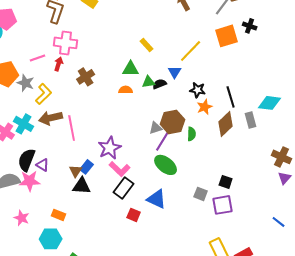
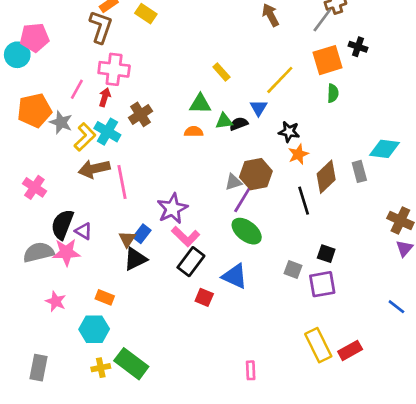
pink line: (38, 58) -> (77, 89), turned -42
black line: (231, 97) -> (304, 201), moved
cyan cross: (24, 124) -> (107, 132), moved
green semicircle: (192, 134) -> (333, 93), moved
black triangle: (82, 186) -> (135, 259), turned -30

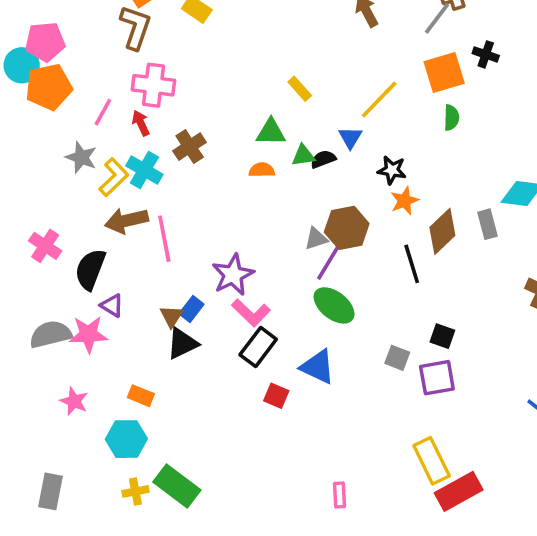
red arrow: (105, 97) -> (141, 123), turned -42
orange pentagon: (34, 110) -> (49, 87), moved
black semicircle: (62, 224) -> (90, 269), moved
red rectangle: (350, 350) -> (459, 491), moved, size x1.4

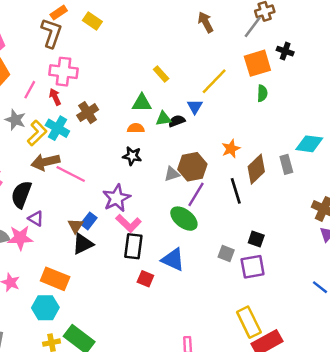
black star: (392, 170) -> (132, 156), moved
pink line: (164, 239) -> (71, 174), turned -52
purple line: (329, 262) -> (196, 194), moved
black rectangle: (258, 347) -> (133, 246), turned -30
orange rectangle: (141, 396) -> (55, 279), size x1.6

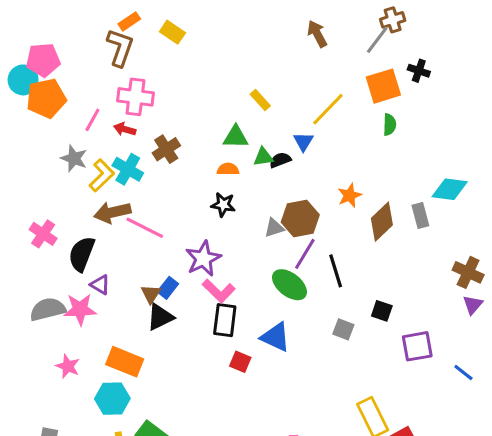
red arrow: (55, 97) -> (125, 129), turned -49
black line: (236, 191) -> (336, 271), moved
purple square: (253, 267) -> (417, 346), moved

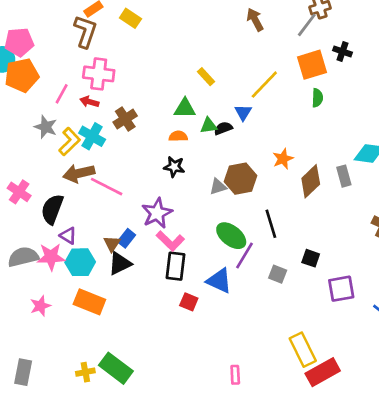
purple line: (305, 254) -> (244, 256), moved
pink star: (68, 366) -> (40, 306), turned 30
cyan hexagon: (112, 399) -> (80, 262), moved

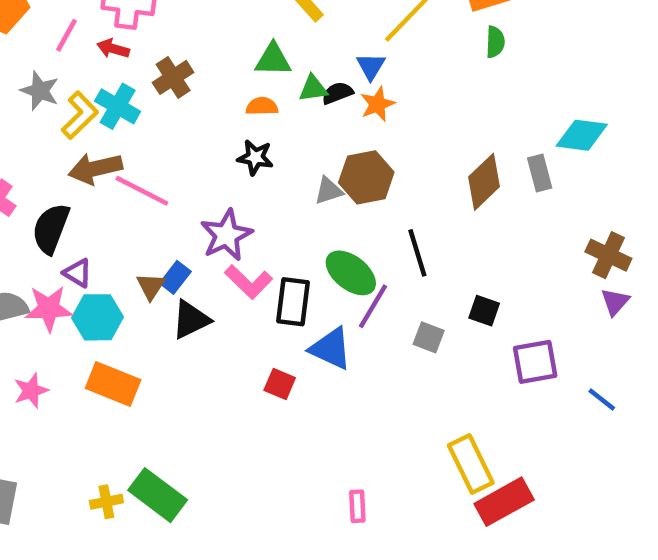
orange star: (283, 159) -> (377, 104), moved
black triangle: (120, 263) -> (191, 320), moved
black rectangle: (176, 266) -> (293, 302), moved

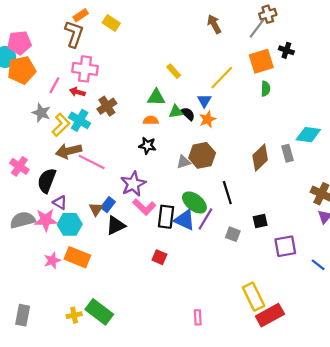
black semicircle: (337, 93) -> (188, 114), turned 64
black square: (484, 311) -> (260, 221), turned -32
blue triangle: (331, 348) -> (185, 220), moved
pink star: (31, 391) -> (52, 260), moved

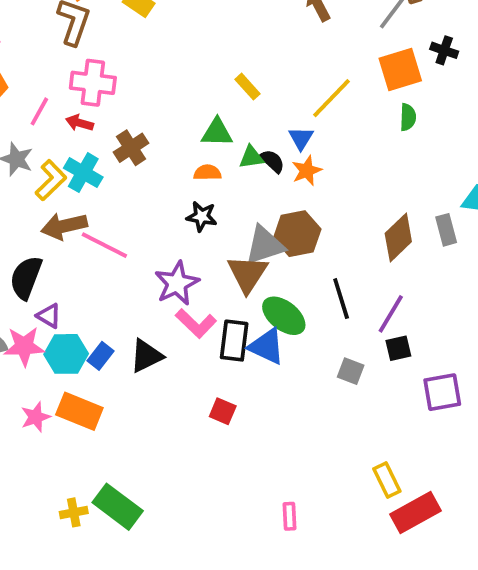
gray triangle: (184, 162) -> (265, 245), size x1.6
blue rectangle: (108, 205) -> (100, 356), moved
brown triangle: (96, 209) -> (247, 274), moved, size x1.6
purple line: (205, 219) -> (391, 314), moved
yellow rectangle: (254, 297) -> (387, 480), size x0.7

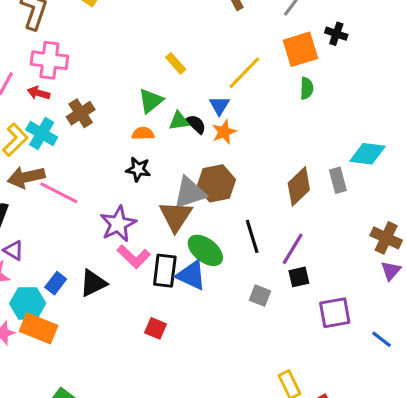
green triangle: (217, 132) -> (151, 101), turned -40
cyan hexagon: (66, 354) -> (28, 303), moved

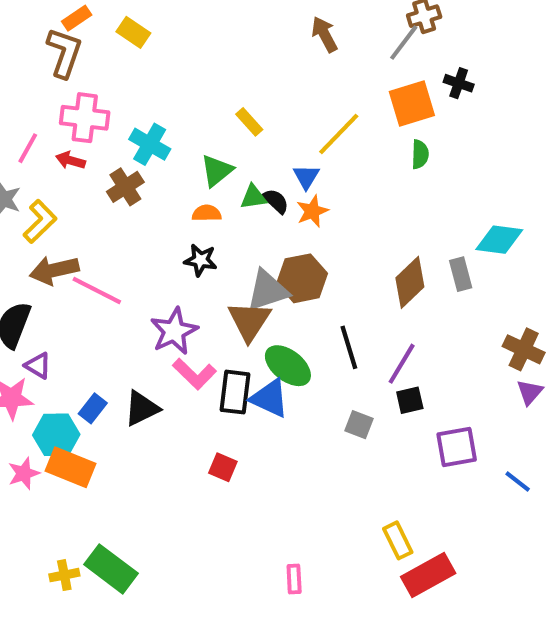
cyan cross: (42, 133) -> (150, 144), moved

